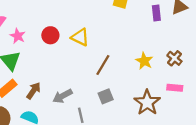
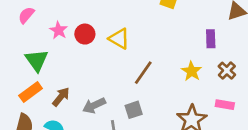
purple rectangle: (156, 13) -> (211, 39), moved
pink star: (18, 36) -> (59, 30), moved
gray square: (106, 96) -> (134, 110), moved

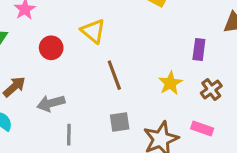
red circle: (85, 34) -> (51, 48), moved
brown line: (143, 73) -> (114, 75), turned -65
gray square: (134, 110) -> (120, 122), moved

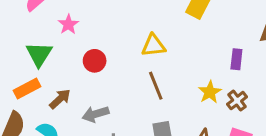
yellow triangle: (93, 31) -> (154, 46), moved, turned -45
brown cross: (211, 89) -> (237, 101), moved

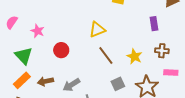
yellow star: (210, 92) -> (134, 57), moved
brown arrow: (60, 99) -> (45, 81), turned -133
brown cross: (237, 101) -> (162, 51), turned -32

